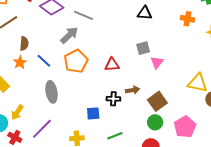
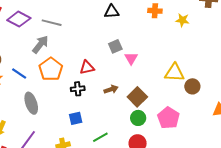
black cross: (113, 99) -> (78, 89), moved

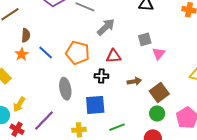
gray arrow: (40, 44) -> (106, 27), moved
orange pentagon: (51, 69) -> (78, 53), turned -30
gray ellipse: (31, 103) -> (65, 89), moved
blue square: (76, 118) -> (95, 105), size x1.5

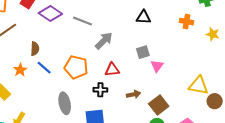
brown semicircle: (26, 35) -> (35, 49), moved

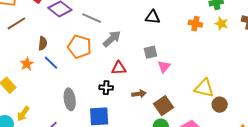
yellow star: (213, 34) -> (221, 24), moved
orange pentagon: (76, 67) -> (80, 47), moved

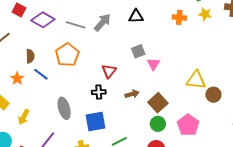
gray arrow: (112, 39) -> (102, 22), moved
orange pentagon: (80, 47) -> (67, 55), turned 30
red triangle: (119, 68) -> (109, 71), turned -42
yellow arrow: (23, 114) -> (24, 117), moved

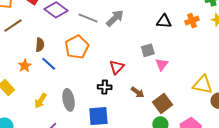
black triangle: (136, 16) -> (164, 21), moved
orange cross: (179, 17) -> (192, 21), turned -32
brown arrow: (132, 94) -> (138, 92), turned 48
yellow arrow: (24, 117) -> (41, 101), moved

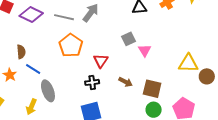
orange pentagon: (77, 47) -> (71, 45), moved
gray ellipse: (69, 100) -> (48, 91), moved
brown square: (163, 103) -> (152, 89), turned -30

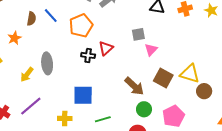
blue line: (33, 69) -> (51, 16), moved
black cross: (92, 82) -> (88, 55), moved
brown arrow: (126, 82) -> (134, 86), moved, size x1.5
brown square: (152, 89) -> (163, 78), moved

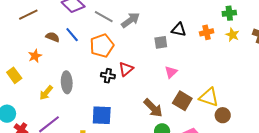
brown semicircle: (31, 19) -> (53, 37), turned -80
gray square: (138, 34) -> (161, 42), moved

